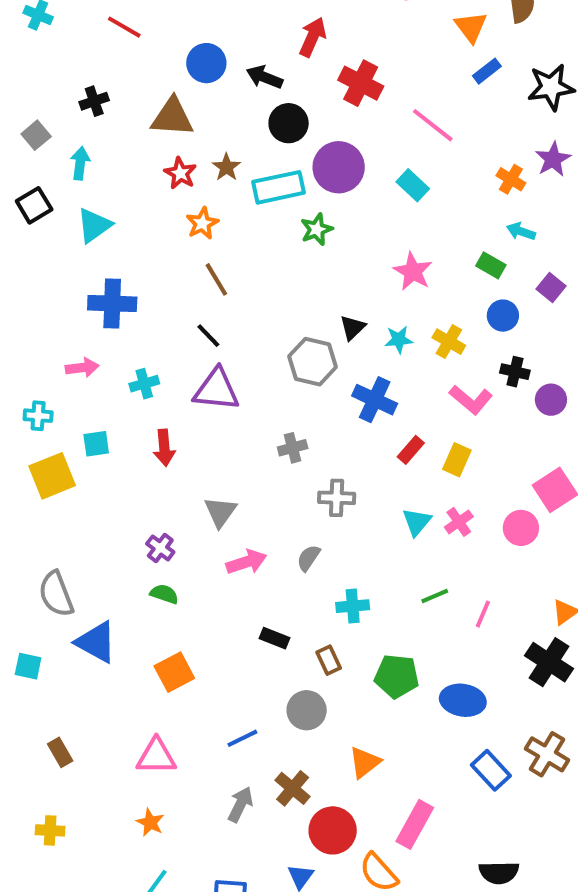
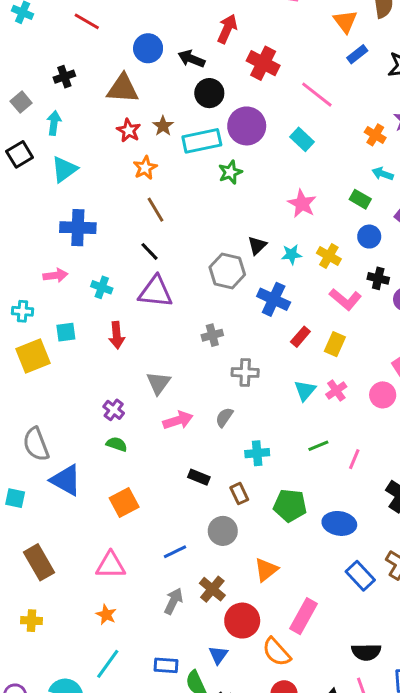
cyan cross: (144, 384) -> (102, 287), turned 36
brown rectangle: (60, 752) -> (39, 562), size x1.6

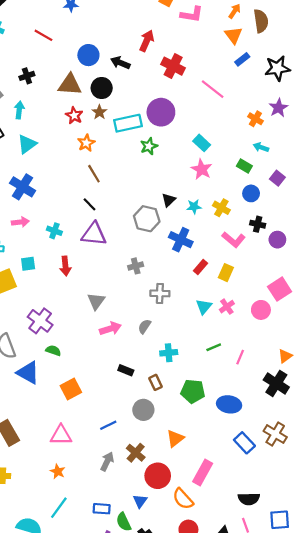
black circle: (209, 93) -> (102, 88), moved
cyan rectangle: (302, 139) -> (202, 143), moved
blue cross: (78, 228) -> (23, 187), moved, turned 30
purple cross: (114, 410) -> (40, 321), moved, size x1.6
green semicircle: (117, 444) -> (53, 351), moved

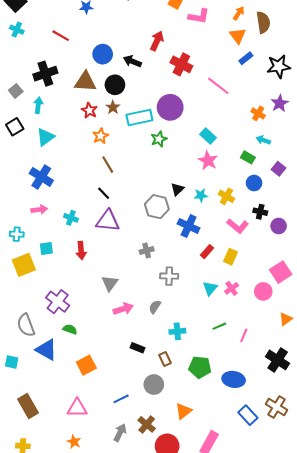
black cross: (27, 76) -> (45, 74), size x1.6
orange triangle: (285, 356) -> (286, 319), moved

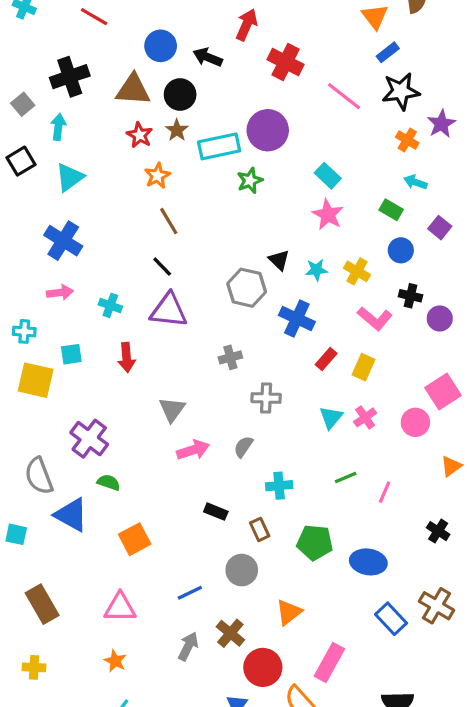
black star: (279, 66) -> (401, 91), moved
black triangle: (177, 189) -> (279, 260), turned -32
yellow square: (24, 265) -> (36, 380), turned 35
black cross: (278, 360) -> (438, 531), size x0.6

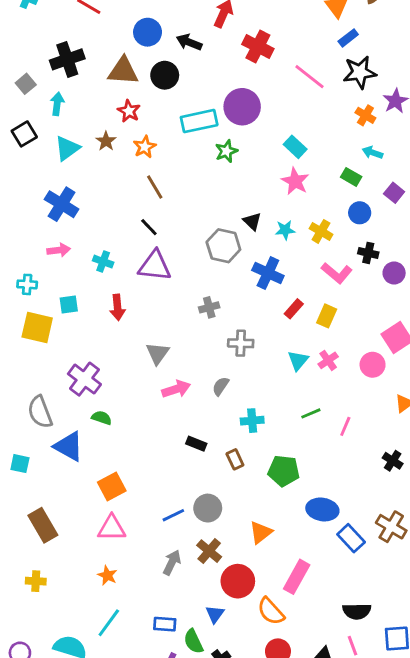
brown star: (177, 130) -> (106, 141), moved
orange square: (135, 539) -> (112, 487), moved
blue ellipse: (368, 562) -> (322, 509), moved
gray circle: (242, 570) -> (208, 508), moved

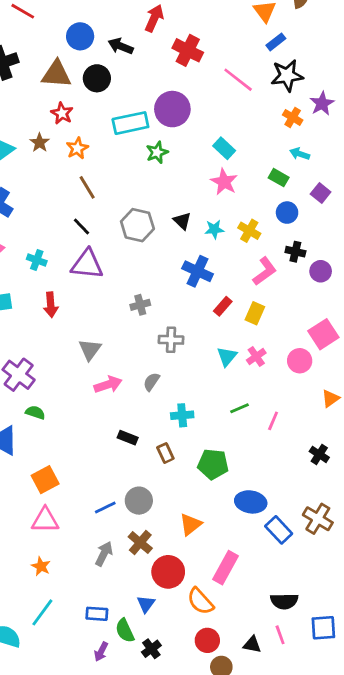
gray hexagon: (223, 246) -> (137, 225), moved
pink L-shape: (337, 273) -> (265, 271), turned -76

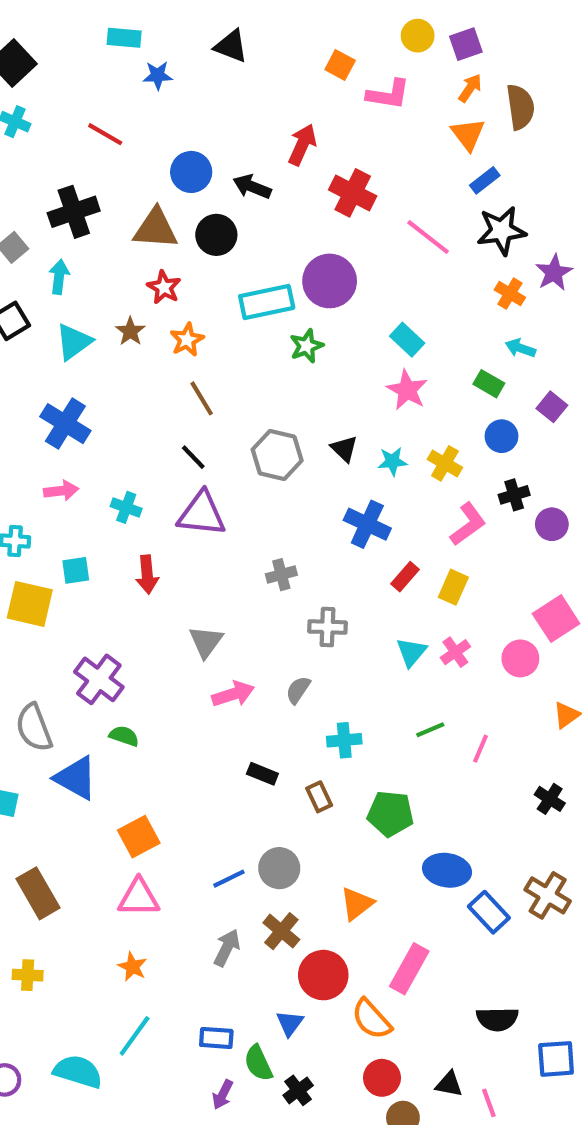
black cross: (295, 252) -> (514, 495), turned -30
pink line: (280, 635) -> (489, 1103), moved

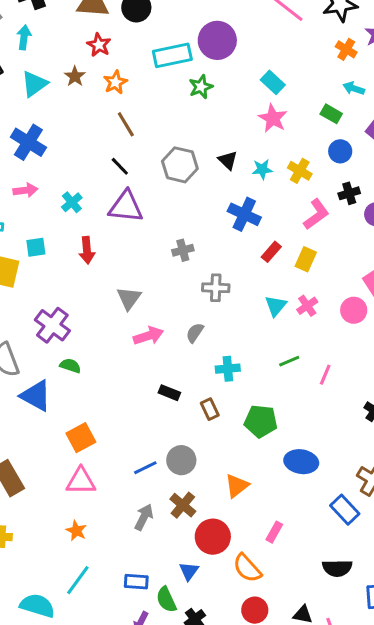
cyan cross: (126, 507) -> (72, 202), turned 30
blue rectangle: (489, 912) -> (345, 510), moved
pink rectangle: (409, 969) -> (274, 532), size x0.6

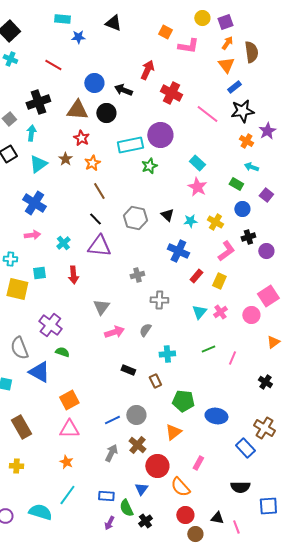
green pentagon: (261, 421) -> (183, 401), moved

